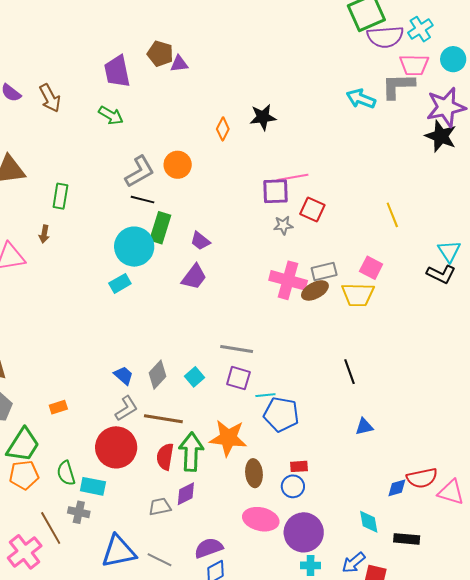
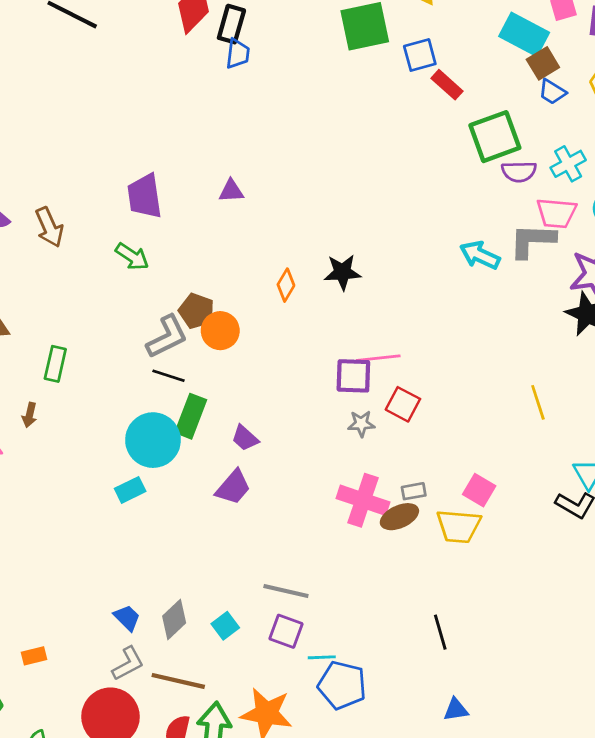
purple semicircle: (385, 37) -> (519, 172), size x0.7
brown pentagon: (160, 54) -> (197, 311), moved
yellow line: (392, 215) -> (538, 402), moved
gray rectangle: (324, 272) -> (414, 491), size x0.7

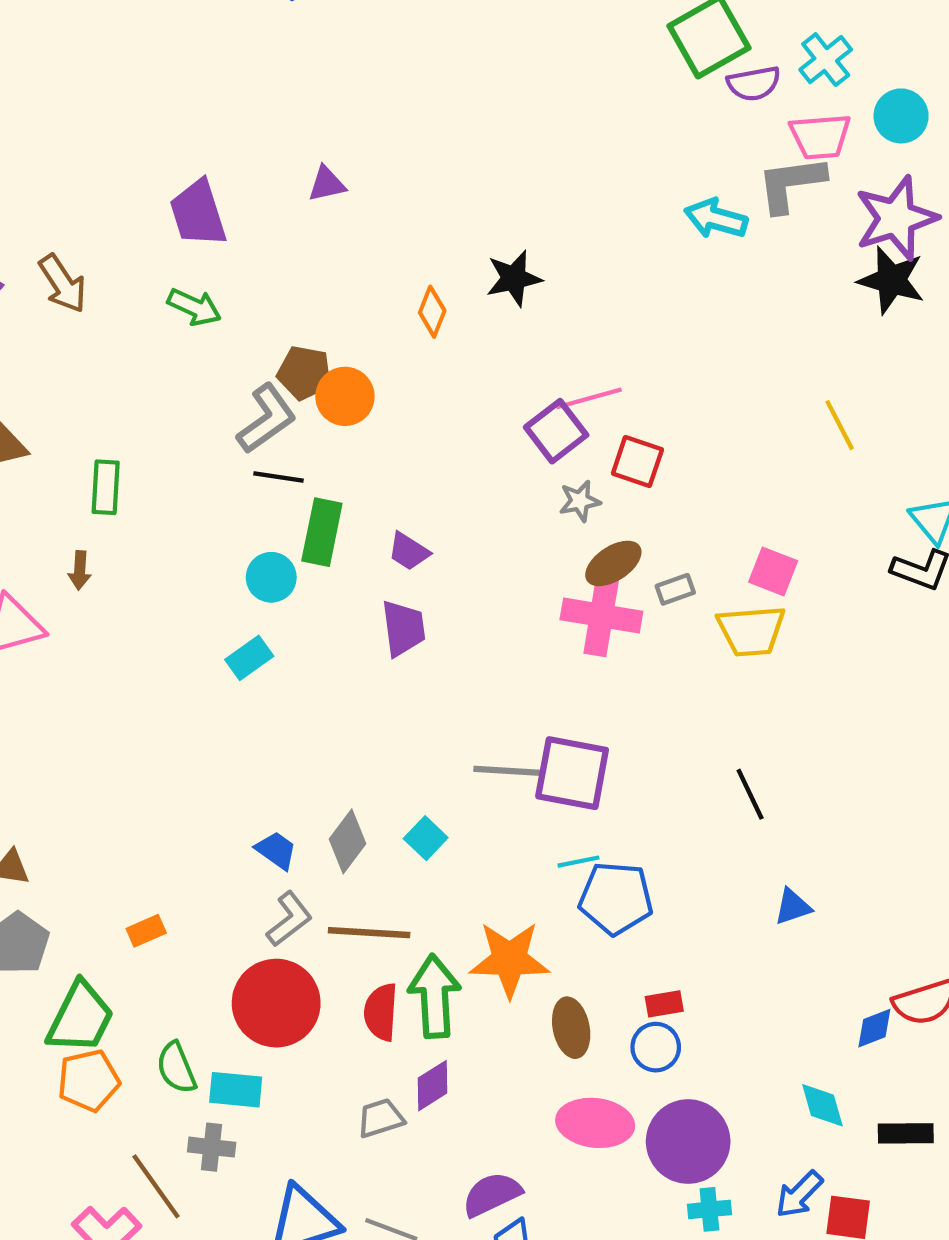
purple square: (353, 376) -> (556, 431), turned -30
cyan circle: (153, 440) -> (271, 577), size x0.6
purple trapezoid: (233, 487) -> (403, 628), turned -39
brown ellipse: (399, 517) -> (613, 563), moved
purple square: (286, 631) -> (572, 773), moved, size x1.5

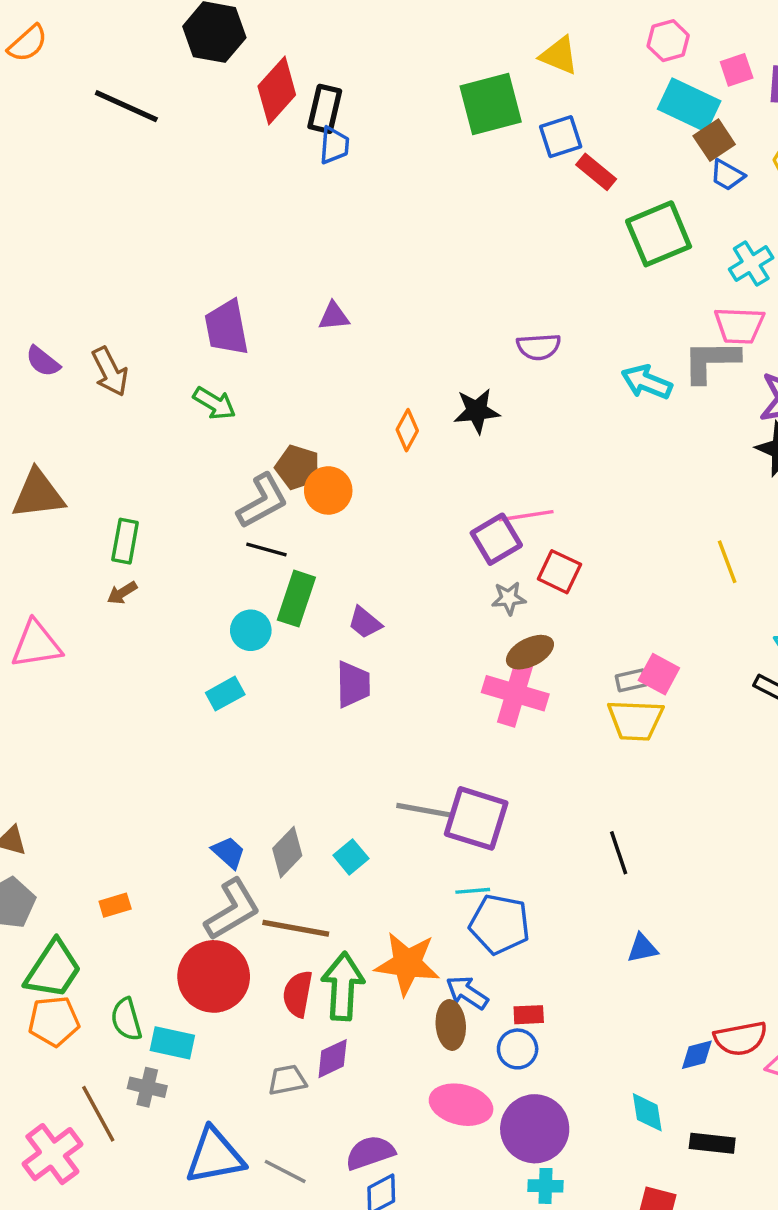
purple semicircle: (754, 83) -> (539, 347), moved
brown arrow: (80, 570) -> (122, 593), moved, turned 48
gray rectangle: (675, 589) -> (631, 680), moved
gray L-shape: (289, 919) -> (232, 910), size x1.4
blue arrow: (799, 1194) -> (467, 993), moved, turned 72

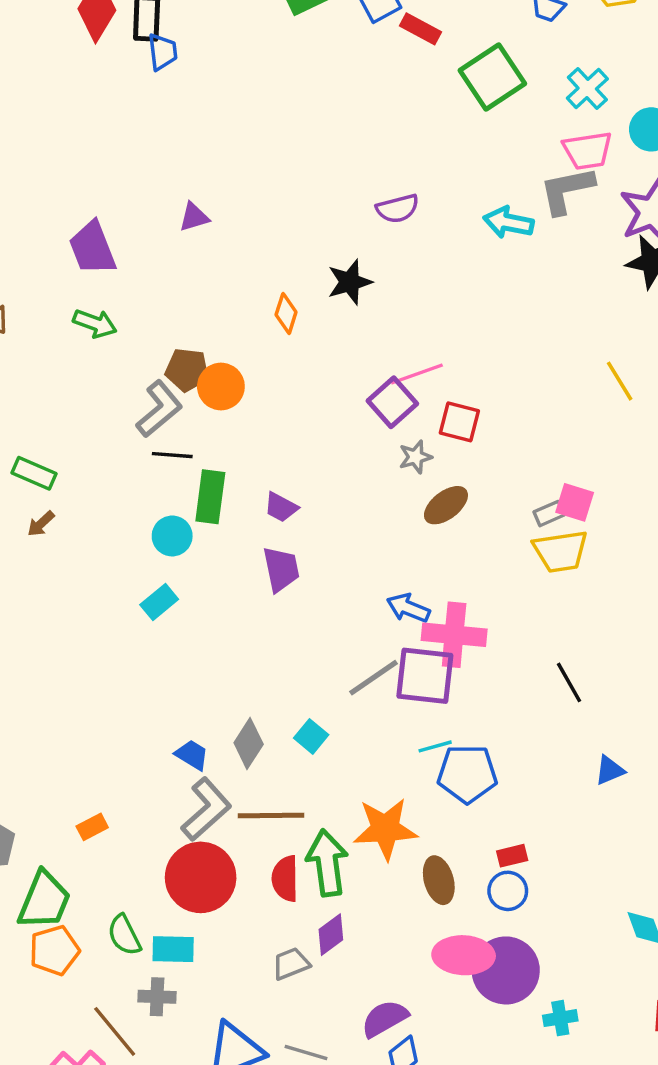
green rectangle: (125, 541) -> (34, 473), turned -66
pink cross: (515, 693) -> (454, 635), moved
gray line: (425, 810) -> (374, 678), turned -34
blue arrow: (467, 993) -> (408, 608), moved
purple circle: (535, 1129) -> (506, 970), moved

